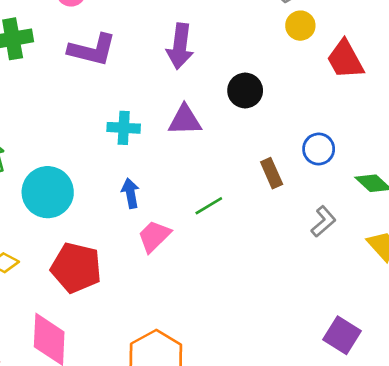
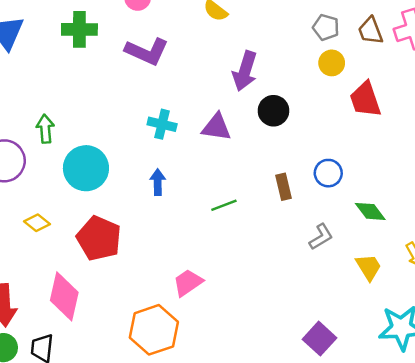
purple arrow: (180, 46) -> (245, 71), moved
pink trapezoid: (154, 236) -> (188, 283), moved

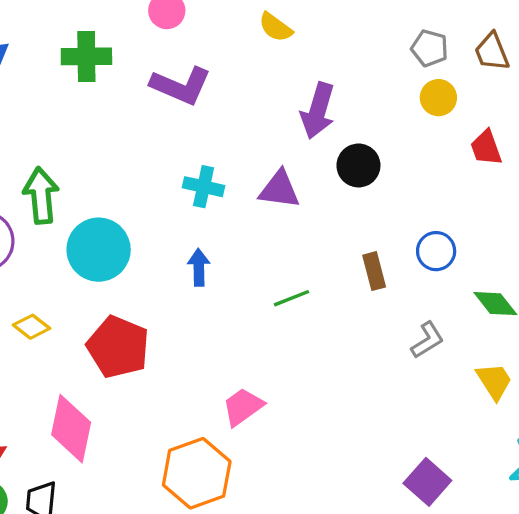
red trapezoid: (365, 99) -> (486, 148), size x0.7
green arrow: (45, 129) -> (41, 196), size x1.4

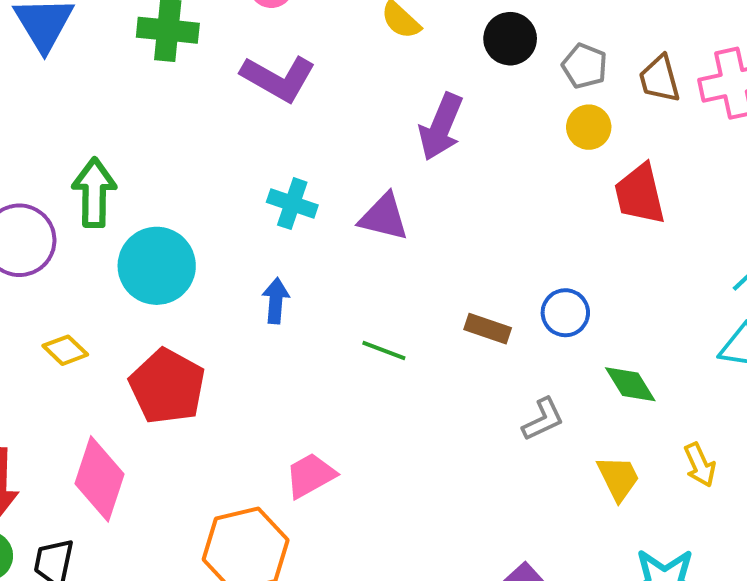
red trapezoid: (486, 148) -> (640, 194), size x1.4
black circle: (358, 165) -> (510, 39), moved
brown rectangle: (374, 271) -> (488, 329), turned -63
green line: (291, 298) -> (384, 350), turned 36

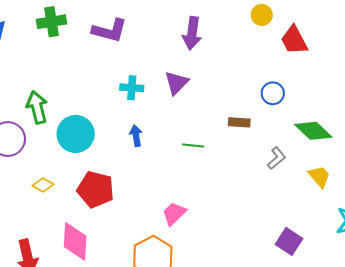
purple triangle: (384, 217) -> (176, 83), turned -44
blue circle: (565, 313) -> (273, 93), moved
green diamond: (630, 384) -> (313, 131), size x1.4

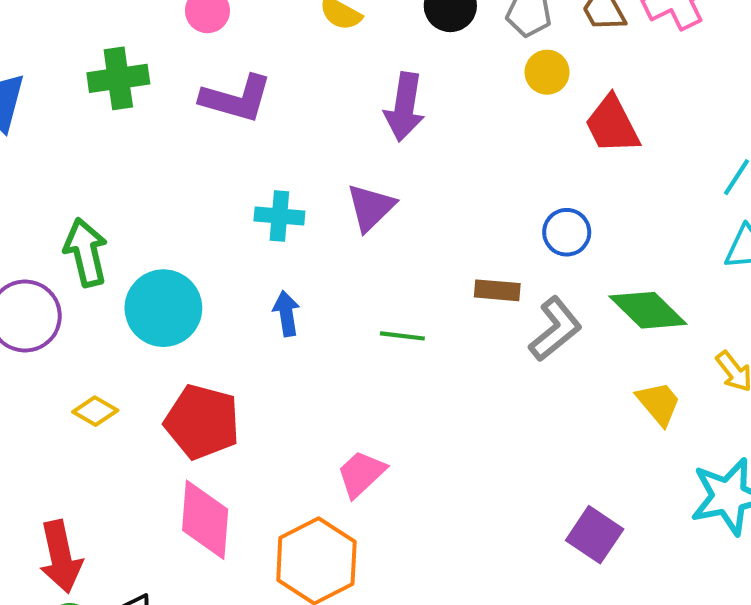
gray L-shape: (277, 158) -> (555, 329), moved, size x1.4
pink diamond: (75, 241) -> (205, 520), moved

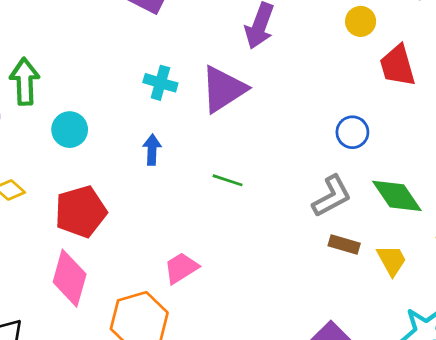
purple triangle: (371, 207) -> (223, 89), size x1.4
brown rectangle: (497, 290) -> (344, 244), moved
cyan circle: (163, 308) -> (70, 130), size x0.7
red pentagon: (202, 422) -> (81, 212), turned 30

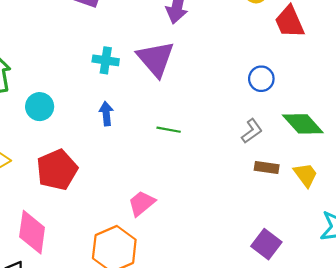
purple triangle: (223, 89) -> (156, 59), turned -30
gray L-shape: (332, 196) -> (252, 131), size x0.7
pink diamond: (70, 278) -> (32, 232), moved

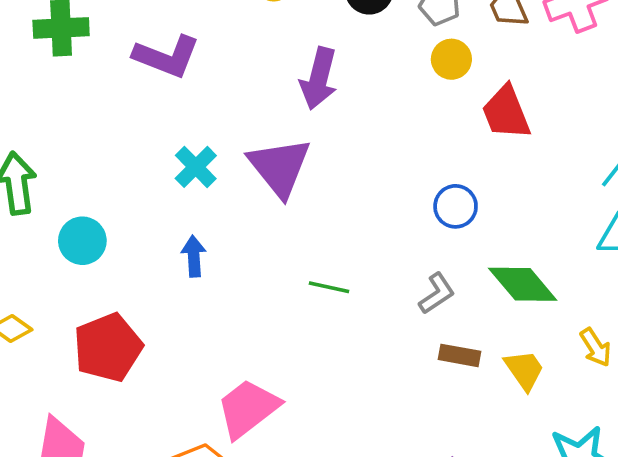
cyan cross: (106, 60) -> (196, 167), turned 35
green line: (169, 130) -> (329, 287), moved
pink trapezoid: (142, 203) -> (248, 408), size x1.4

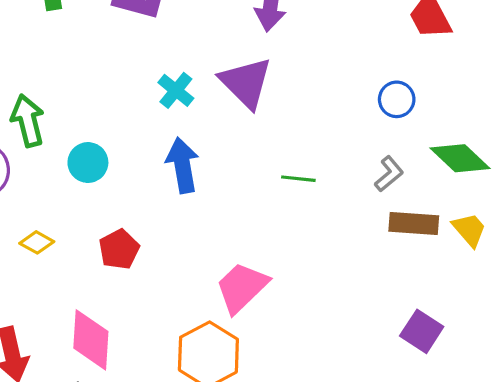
blue arrow: (194, 256) -> (182, 165), size x1.6
red pentagon: (108, 347) -> (119, 249), size x0.7
brown rectangle: (460, 355) -> (414, 224), size x1.4

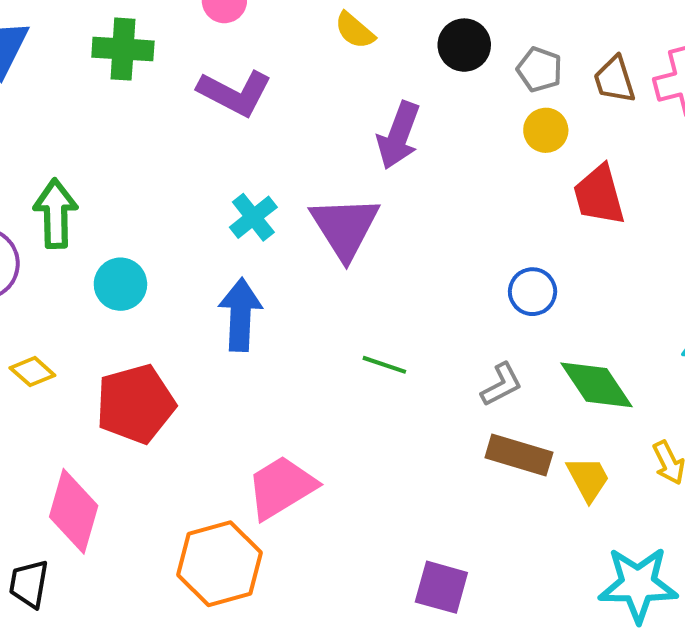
red pentagon: (119, 249) -> (135, 404), size x1.5
purple square: (422, 331) -> (441, 587), moved, turned -30

